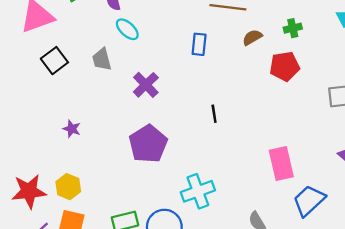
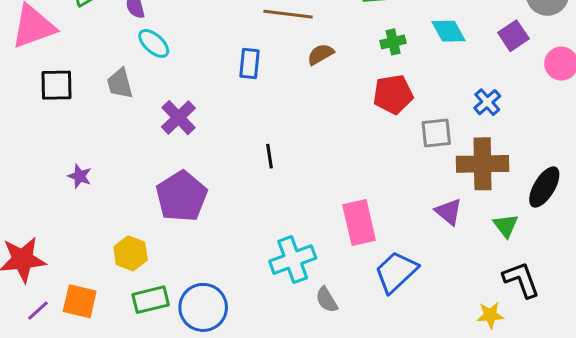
green cross: (293, 28) -> (393, 42), moved
black square: (54, 61) -> (56, 85), turned 36
red pentagon: (285, 66) -> (393, 94), moved
yellow hexagon: (68, 187) -> (131, 253), moved
cyan cross: (198, 191) -> (293, 260), moved

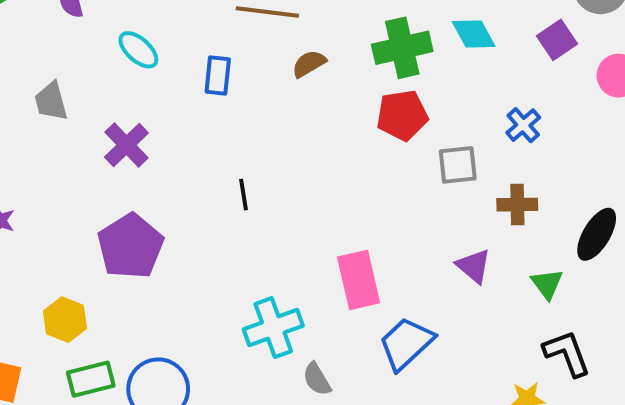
green cross: (393, 42) -> (402, 48), size x1.8
cyan ellipse: (154, 43) -> (138, 50), moved
brown cross: (483, 164) -> (517, 205), size x0.6

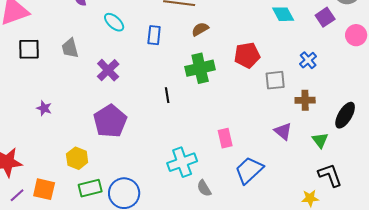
green cross: (402, 48) -> (200, 68), moved
pink rectangle: (359, 280) -> (225, 138), size x0.7

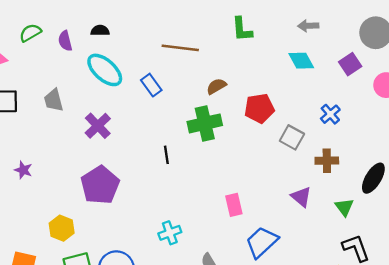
cyan ellipse: (114, 22) -> (105, 70), size x1.5
brown semicircle: (200, 29) -> (216, 86), moved
blue rectangle: (154, 35) -> (151, 85), turned -42
gray square: (275, 80) -> (292, 137), turned 35
cyan cross: (182, 162) -> (170, 233), moved, size x0.7

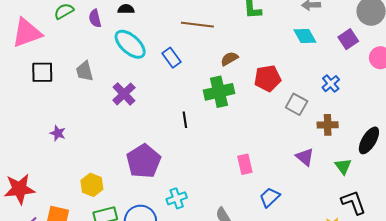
purple pentagon: (100, 185) -> (144, 161), moved
cyan cross: (170, 233) -> (177, 198), moved
blue trapezoid: (262, 242) -> (270, 197), size x0.7

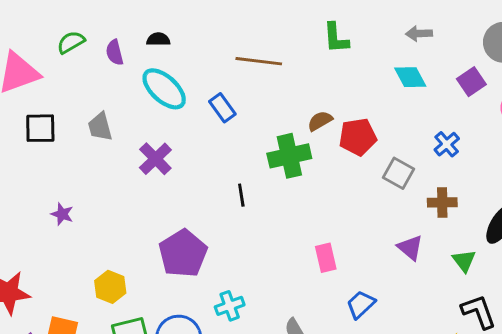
brown semicircle: (229, 59) -> (320, 121), moved

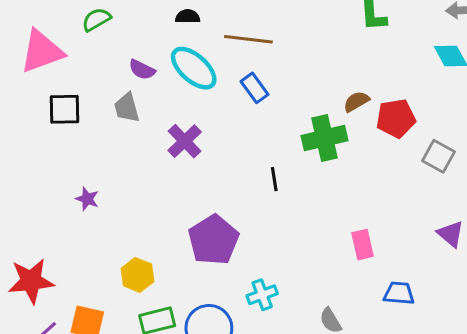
purple semicircle: (115, 52) -> (142, 70), moved, turned -50
brown line: (259, 61) -> (248, 39), moved
blue trapezoid: (361, 304) -> (399, 293), turned 48

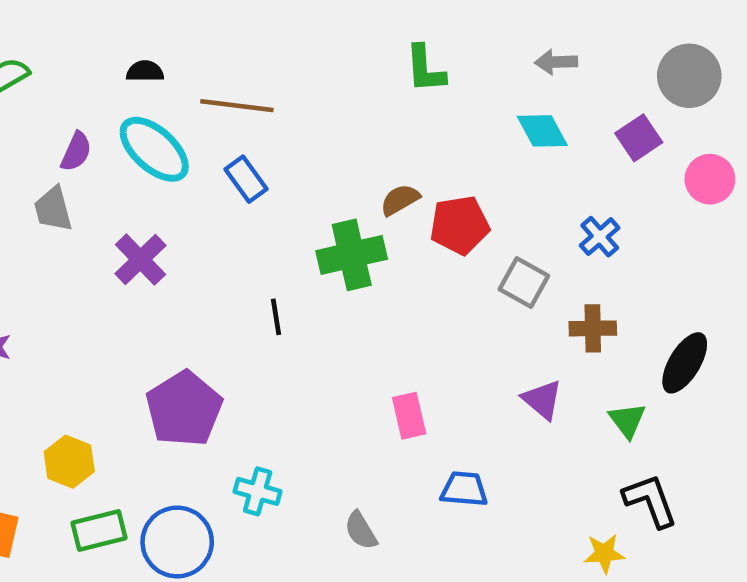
purple semicircle: (142, 70) -> (76, 152), turned -92
cyan cross: (262, 295) -> (258, 491), turned 36

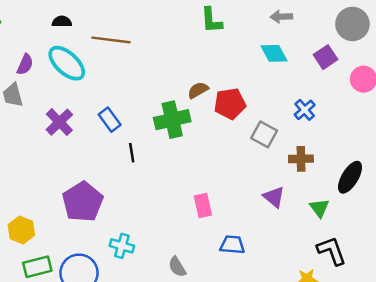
blue rectangle: (246, 179) -> (110, 120), moved

